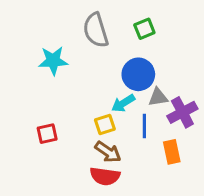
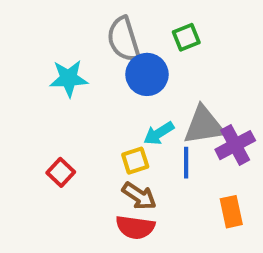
blue circle: (138, 74) -> (147, 74), moved
gray triangle: (158, 97) -> (204, 125), size x1.6
red square: (47, 134) -> (61, 172), turned -35
orange rectangle: (172, 152) -> (231, 212), moved

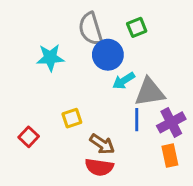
cyan arrow: (159, 133) -> (124, 81), moved
purple cross: (235, 145) -> (171, 122), moved
yellow square: (135, 161) -> (72, 118), moved
red square: (61, 172) -> (29, 137), moved

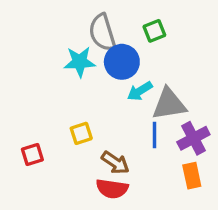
cyan star: (50, 58) -> (80, 62), moved
red square: (29, 137) -> (32, 155), turned 30

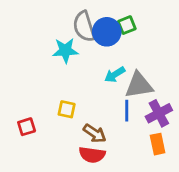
blue circle: (122, 62) -> (107, 32), moved
yellow square: (81, 133) -> (67, 109), turned 30

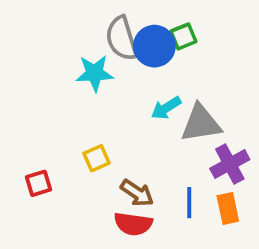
yellow square: (67, 109) -> (96, 158), turned -36
blue line: (127, 111) -> (189, 203), moved

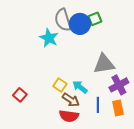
cyan star: (95, 73) -> (49, 38), turned 30
cyan arrow: (166, 108) -> (80, 87), moved, turned 70
yellow square: (96, 158) -> (60, 85), moved, turned -32
red square: (38, 183) -> (20, 95), turned -32

